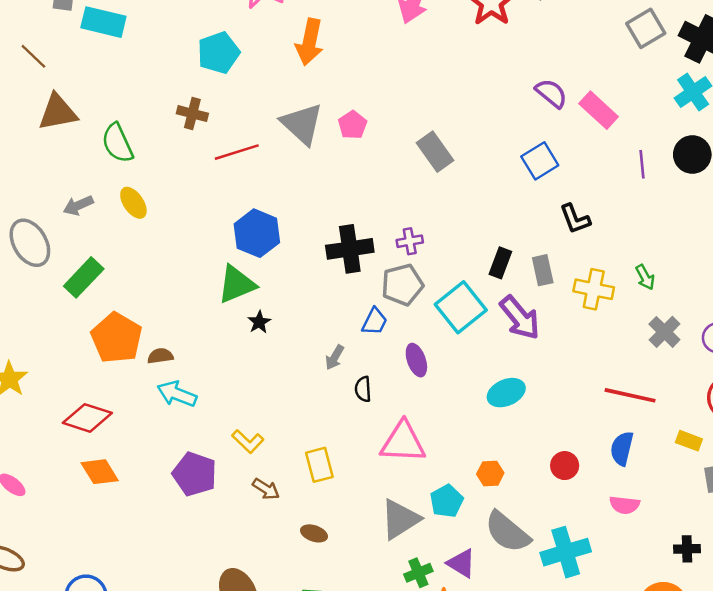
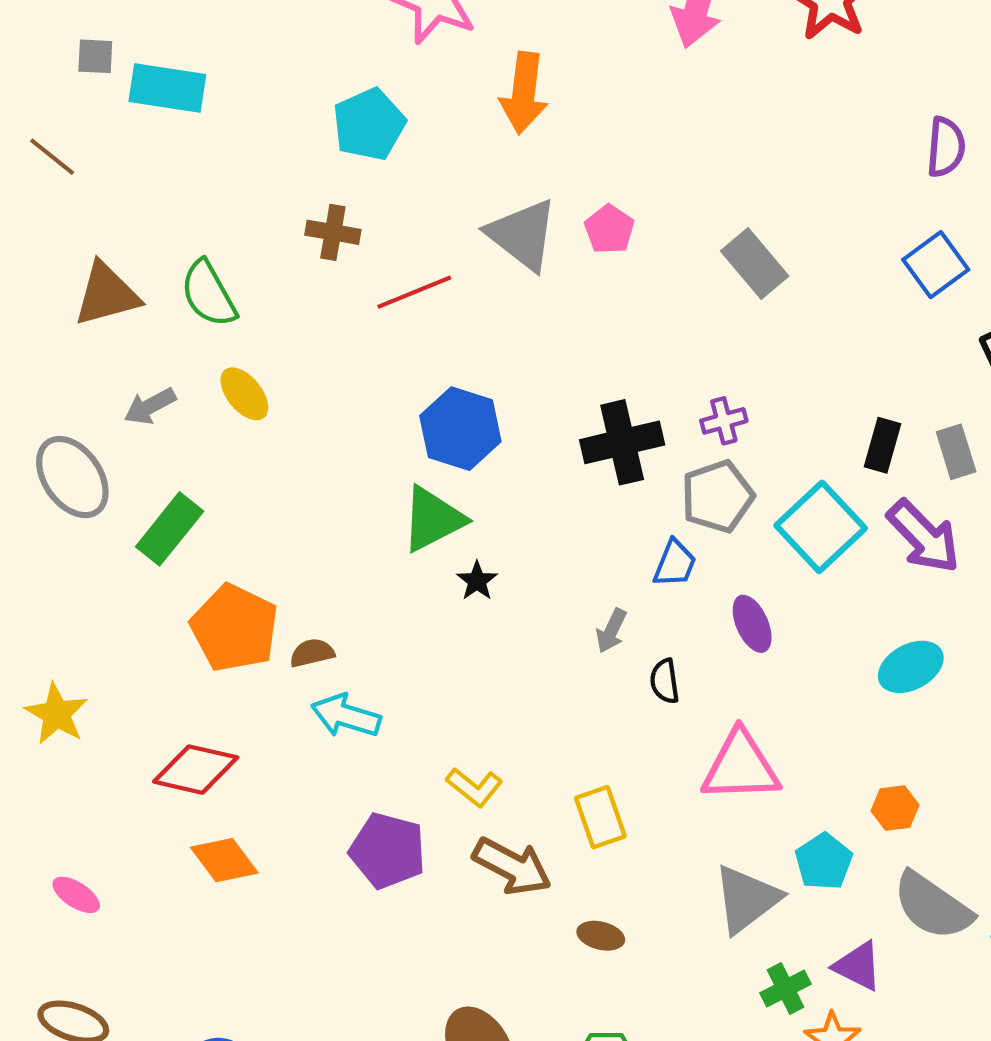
purple semicircle: (551, 93) -> (946, 147), turned 60
brown triangle: (58, 112) -> (107, 294), moved
brown arrow: (266, 489) -> (512, 866), size x1.6

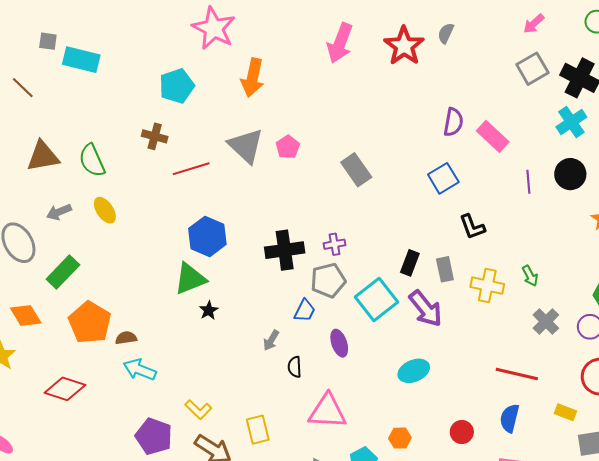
orange diamond: (224, 860) -> (26, 316), moved

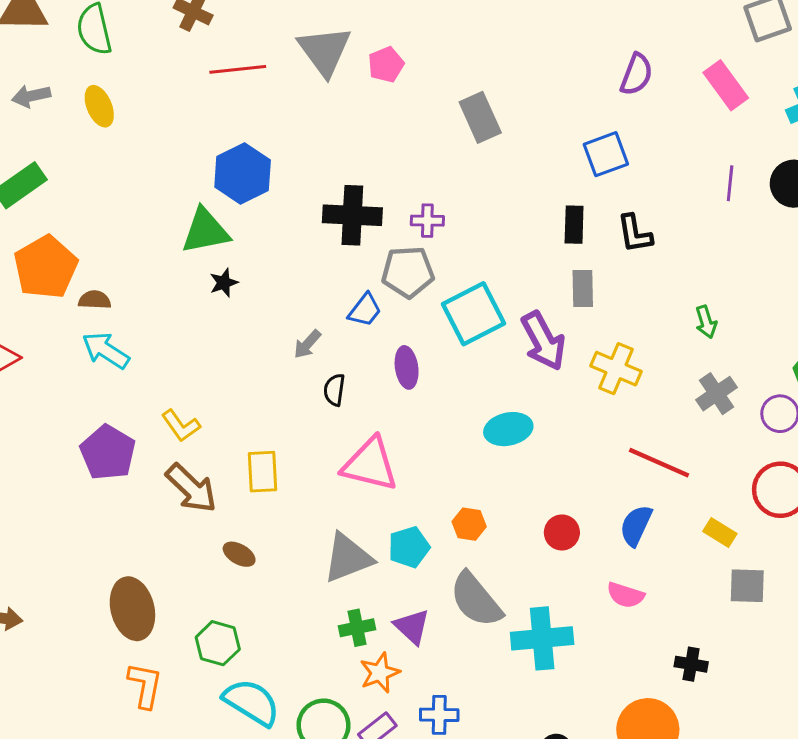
pink rectangle: (493, 136) -> (726, 85), moved
black rectangle: (410, 263) -> (574, 225), moved, turned -30
yellow cross: (487, 286) -> (616, 369), moved

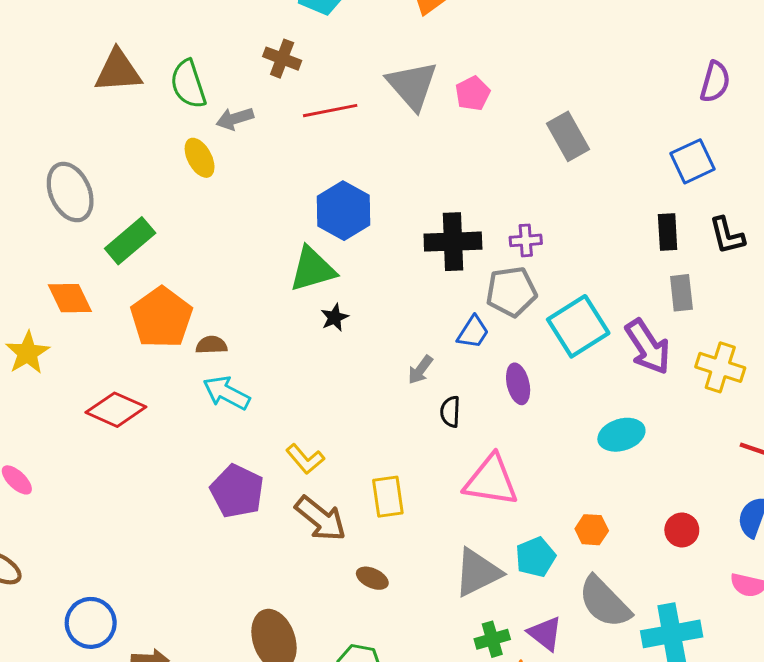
gray arrow: (31, 96) -> (235, 119), moved

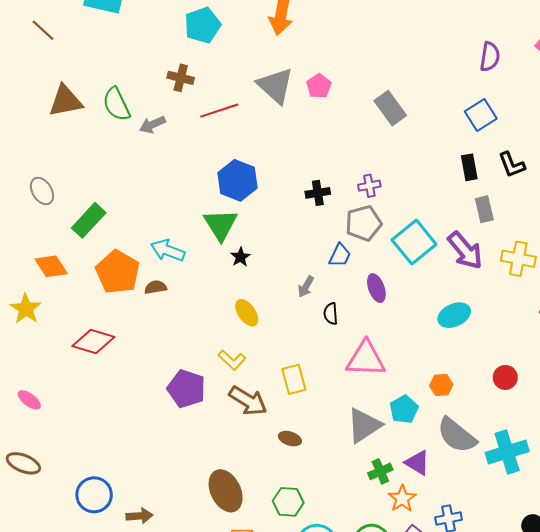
yellow ellipse: (200, 158) -> (247, 313), moved
gray ellipse: (70, 192) -> (42, 191), size x0.7
black cross: (453, 242) -> (318, 193), size x0.6
green triangle: (312, 269) -> (221, 225), turned -39
cyan arrow: (226, 393) -> (168, 250), moved

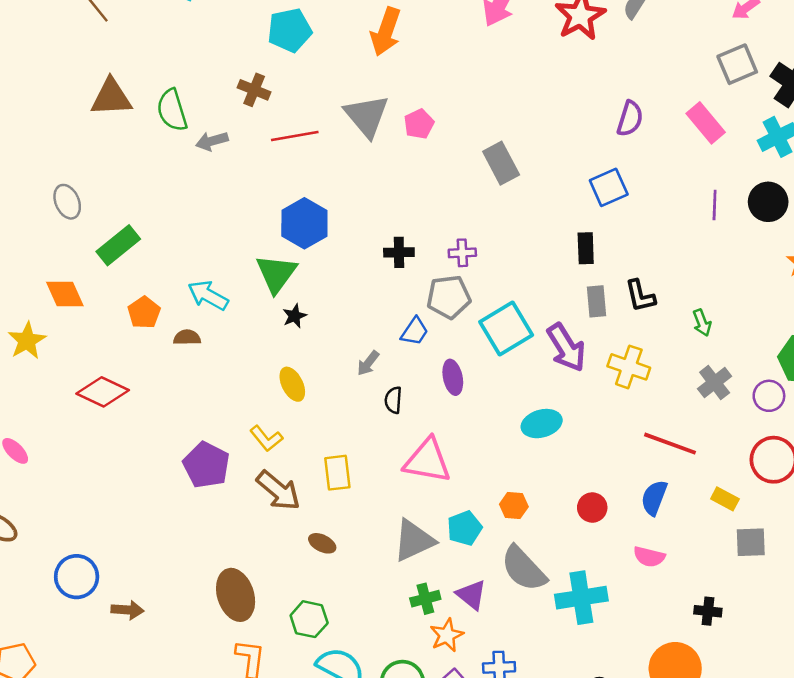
black L-shape: (512, 165) -> (640, 296), moved
orange pentagon: (118, 272) -> (144, 313), size x0.6

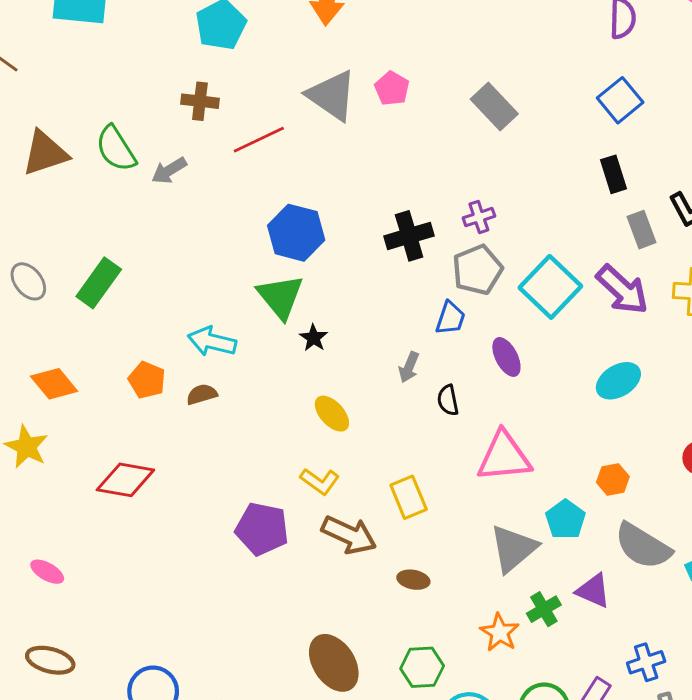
green rectangle: (118, 245) -> (99, 283), moved
black cross: (399, 252) -> (409, 236), size x1.4
orange star: (447, 635) -> (500, 633), moved

